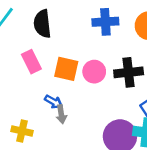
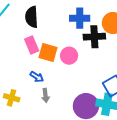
pink rectangle: (31, 62) -> (32, 45), moved
black cross: (129, 72) -> (94, 37), moved
gray arrow: (61, 114) -> (45, 96), moved

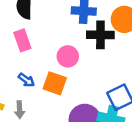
orange square: (48, 52) -> (55, 83), moved
gray arrow: (45, 96) -> (19, 110), moved

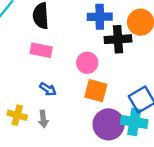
pink rectangle: (22, 40) -> (41, 50), turned -55
orange square: (55, 83) -> (96, 91), moved

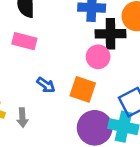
pink circle: (87, 63) -> (98, 57), moved
blue arrow: (48, 89) -> (46, 85), moved

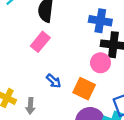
pink rectangle: (24, 41) -> (40, 42), turned -72

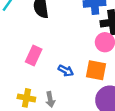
pink rectangle: (40, 42) -> (34, 55), moved

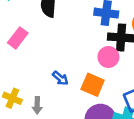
pink rectangle: (34, 55) -> (18, 38), moved

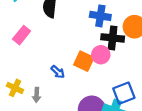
orange square: (93, 85) -> (84, 61), moved

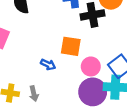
pink circle: (101, 55) -> (91, 67), moved

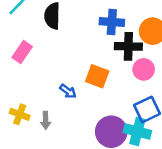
pink circle: (91, 67) -> (144, 69), moved

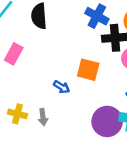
blue cross: (112, 22) -> (97, 16), turned 30

